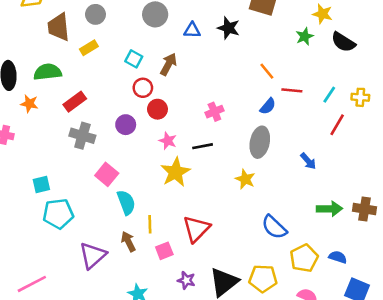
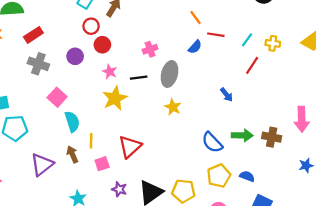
gray ellipse: (260, 142) -> (169, 74), moved
blue semicircle: (274, 227) -> (212, 142), moved

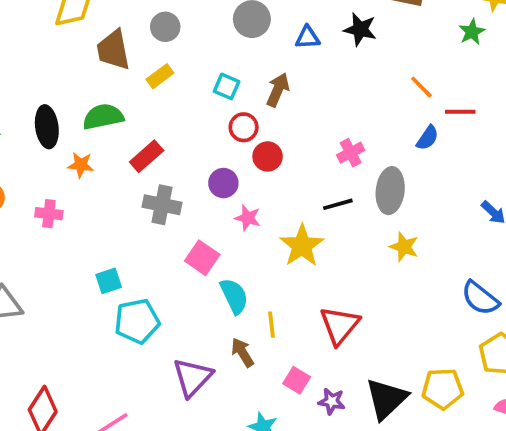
pink star: (110, 72) -> (248, 218), moved
pink square: (102, 164) -> (297, 380), moved, turned -32

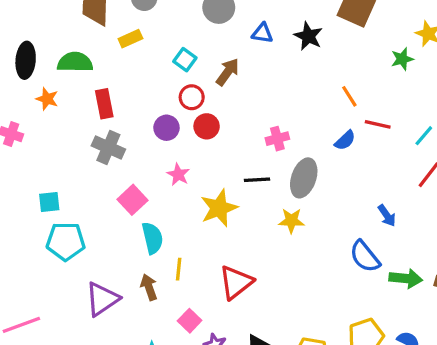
red rectangle: (147, 156) -> (104, 104), turned -72
purple circle: (223, 183) -> (166, 128), moved
yellow star: (404, 247) -> (291, 221), moved, turned -30
blue semicircle: (480, 298) -> (365, 256), moved

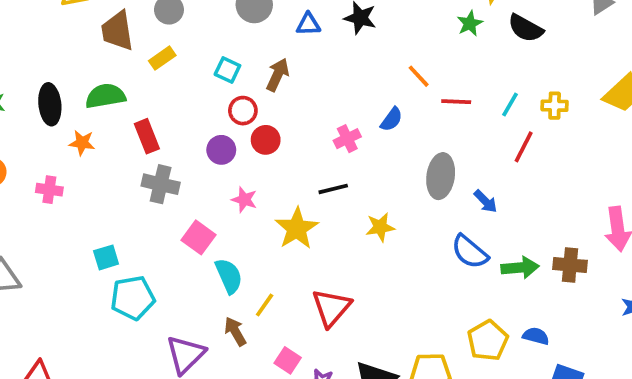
blue semicircle: (345, 140) -> (391, 119), moved
gray ellipse: (304, 178) -> (441, 176), moved
yellow line: (179, 269) -> (265, 305), turned 40

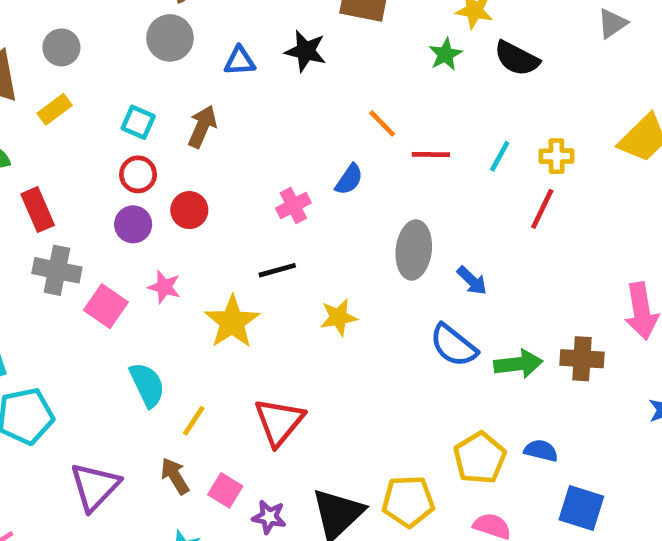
red circle: (243, 111) -> (138, 174), moved
red line: (524, 147) -> (542, 209), moved
pink square: (199, 237) -> (106, 306), moved
brown arrow: (235, 331) -> (175, 476), moved

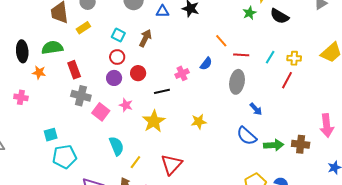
gray ellipse: (414, 250) -> (237, 82), moved
black line: (277, 270) -> (162, 91), moved

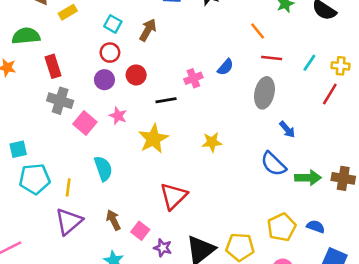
orange line: (221, 41) -> (258, 31), moved
yellow line: (135, 162) -> (68, 187), moved, turned -32

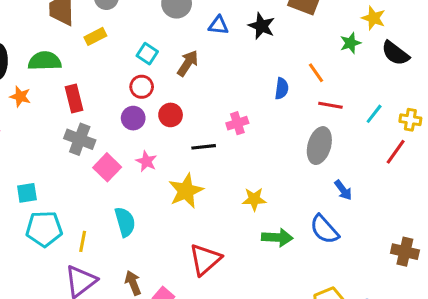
blue semicircle: (225, 67) -> (282, 89), moved, turned -36
green arrow: (308, 178) -> (277, 237), moved

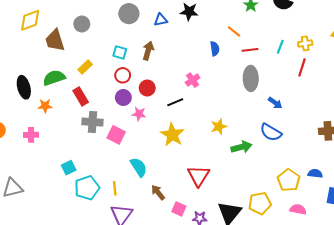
yellow rectangle: (95, 36) -> (85, 67), moved
pink star: (146, 161) -> (139, 114), moved
brown arrow: (133, 283) -> (158, 192), moved

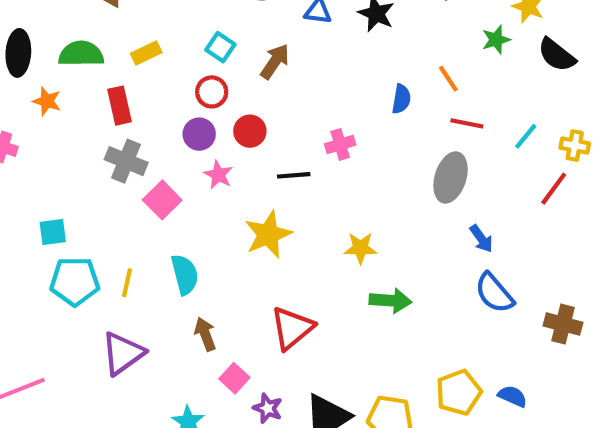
blue semicircle: (271, 132) -> (494, 293), moved
yellow line: (115, 188) -> (127, 283), moved

